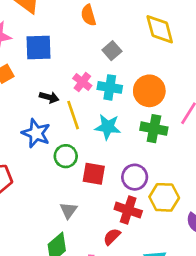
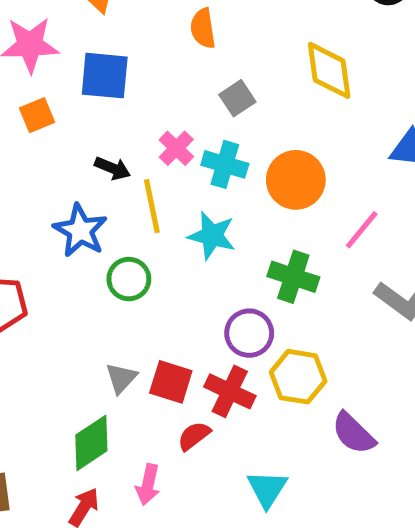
green cross: (154, 129) -> (293, 277), moved
red square: (94, 174) -> (171, 382), moved

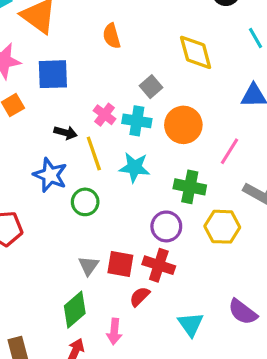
gray square: (237, 98) -> (151, 87), moved
yellow hexagon: (298, 377) -> (222, 227), moved
purple semicircle: (353, 433) -> (243, 312), moved

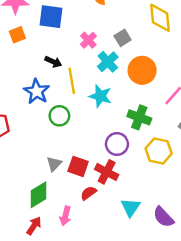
pink cross: (105, 115) -> (88, 40), moved
cyan cross: (137, 121) -> (108, 62), turned 30
cyan triangle: (191, 324) -> (131, 207), moved

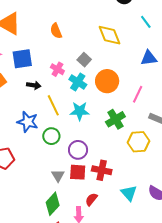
black arrow: (53, 62) -> (34, 85), moved
green cross: (139, 117) -> (115, 119), turned -36
purple circle: (117, 144) -> (78, 150), moved
red semicircle: (88, 193) -> (91, 199), moved

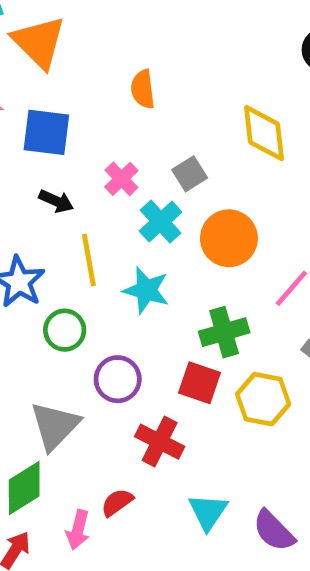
red square: (78, 172) -> (200, 383), moved
gray triangle: (58, 176) -> (55, 426), size x1.6

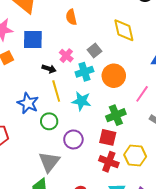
black arrow: (56, 201) -> (49, 69), moved
cyan cross: (161, 222) -> (84, 72), turned 30
yellow hexagon: (263, 399) -> (135, 156), moved
red cross: (160, 442) -> (109, 162), moved

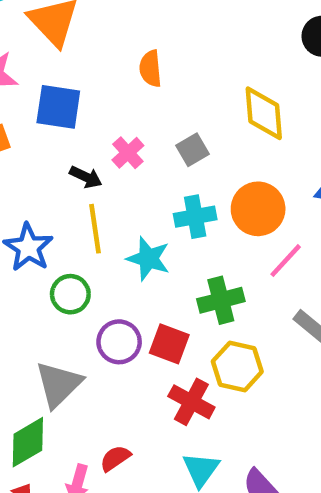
cyan cross: (84, 72) -> (195, 217), moved
orange circle: (114, 76) -> (258, 209), moved
red square: (108, 137) -> (169, 344), moved
yellow hexagon: (135, 156) -> (237, 367), moved

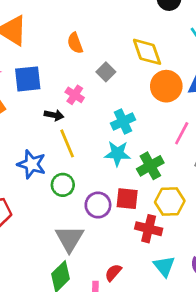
gray square: (192, 150) -> (106, 72), moved
orange circle: (258, 209) -> (166, 86), moved
cyan star: (148, 259) -> (117, 154), moved

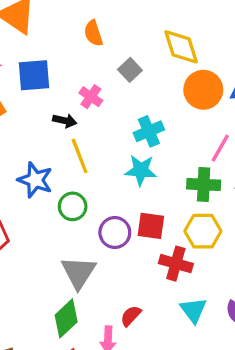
green cross: (150, 166) -> (204, 185), moved, turned 30

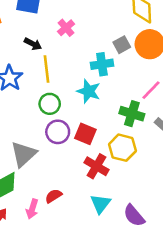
gray square: (130, 70) -> (122, 45), moved
black arrow: (65, 121) -> (33, 44), moved
green circle: (73, 206) -> (50, 104), moved

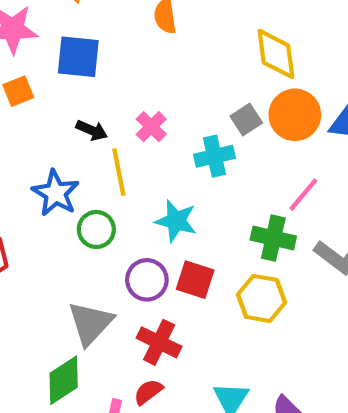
pink cross: (66, 28) -> (151, 127), moved
cyan star: (89, 91) -> (176, 221), moved
green circle: (50, 104) -> (96, 229), moved
red cross: (96, 166) -> (159, 342), moved

